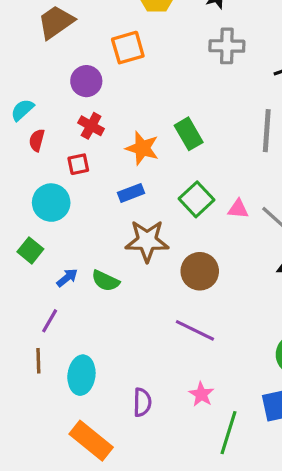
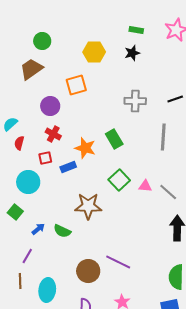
gray cross: (227, 46) -> (135, 101), moved
blue rectangle: (131, 193) -> (68, 167), moved
brown circle: (200, 271) -> (88, 271), moved

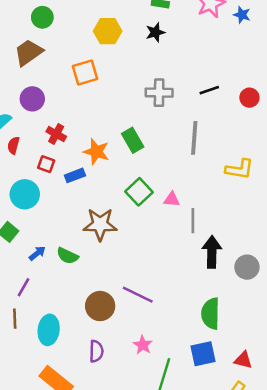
purple circle: (50, 106) -> (32, 99), moved
red square: (45, 158) -> (46, 164), turned 32
gray line: (168, 192) -> (193, 221), moved, turned 48

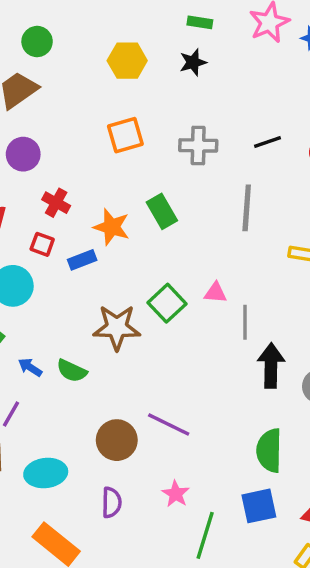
orange square: (85, 73) -> (125, 135), moved
green square: (139, 192) -> (167, 303), moved
blue arrow: (37, 253) -> (30, 367), turned -108
cyan ellipse: (49, 330) -> (46, 473), turned 76

